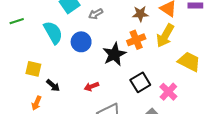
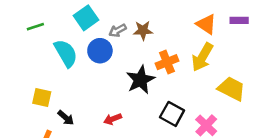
brown star: (140, 14) -> (143, 30), moved
green line: (17, 21) -> (35, 27), moved
blue circle: (81, 42) -> (100, 51), moved
black square: (140, 82) -> (172, 114), turned -30

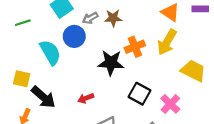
green line: (35, 27) -> (23, 23), moved
cyan semicircle: (66, 53) -> (50, 52), moved
black star: (140, 80) -> (111, 63), turned 30
black arrow: (66, 118) -> (43, 97), size x1.6

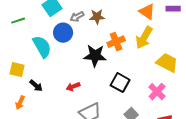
black arrow: (43, 97) -> (36, 86), size x0.6
pink cross: (170, 104) -> (157, 92), moved

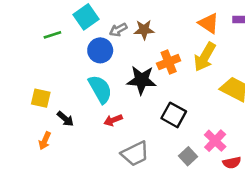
green line: (18, 21) -> (52, 35), moved
cyan semicircle: (42, 47) -> (100, 89), moved
pink cross: (157, 92) -> (215, 141), moved

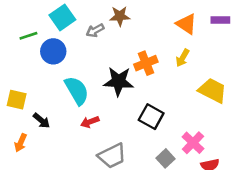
brown star: (144, 30) -> (120, 16), moved
blue circle: (100, 50) -> (53, 51), moved
yellow arrow: (205, 57) -> (183, 58), size x0.6

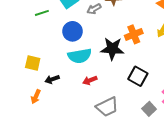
blue circle: (53, 51) -> (72, 31), moved
cyan semicircle: (77, 91) -> (80, 56), turned 110
black arrow: (42, 121) -> (52, 79), turned 120

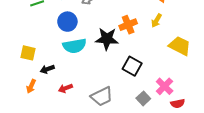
red arrow: (90, 80) -> (65, 88), moved

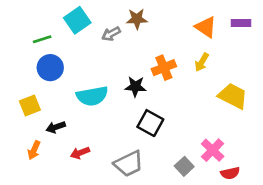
blue circle: (67, 22) -> (50, 68), moved
black star: (107, 39) -> (135, 87), size x0.7
yellow square: (28, 53) -> (30, 105), turned -35
black square: (132, 66) -> (150, 123), moved

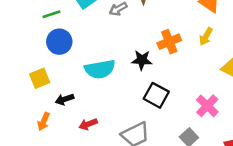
pink cross: (213, 150) -> (207, 106), moved

